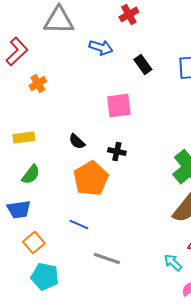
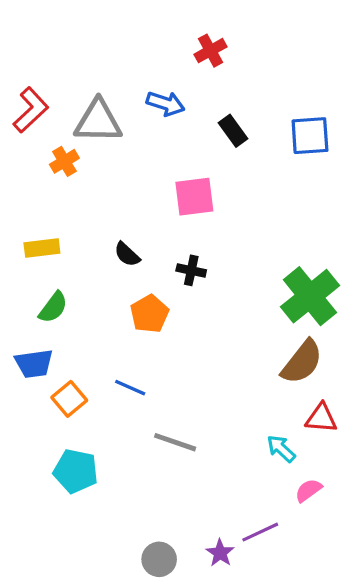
gray triangle: (59, 20) -> (98, 121), moved
orange pentagon: (91, 178) -> (149, 314), size x0.7
orange square: (34, 242) -> (69, 399), moved

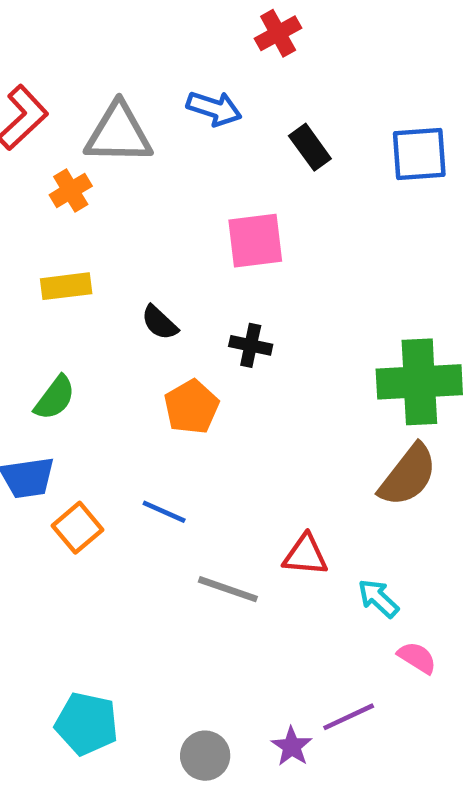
yellow rectangle: (42, 248) -> (66, 286), moved
green cross: (310, 296) -> (419, 382), turned 36
red triangle: (321, 418) -> (305, 555), moved
cyan pentagon: (76, 471) -> (87, 724), moved
pink semicircle: (308, 490) -> (417, 658), turned 68

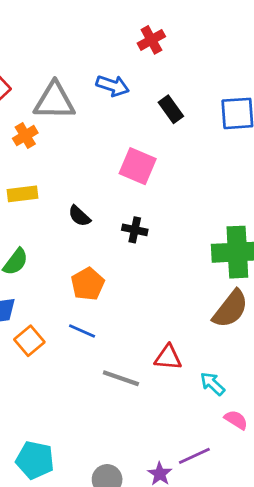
pink square: (255, 241) -> (138, 166), turned 30
orange pentagon: (191, 407) -> (88, 284), moved

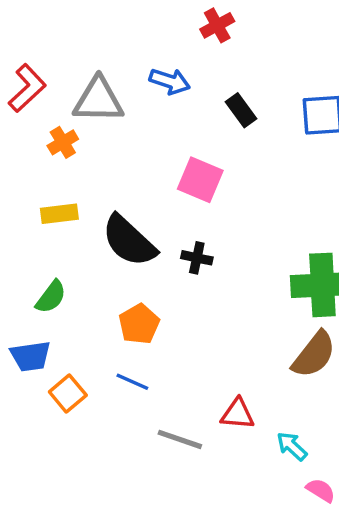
black semicircle: (79, 216) -> (129, 241), size x2.0

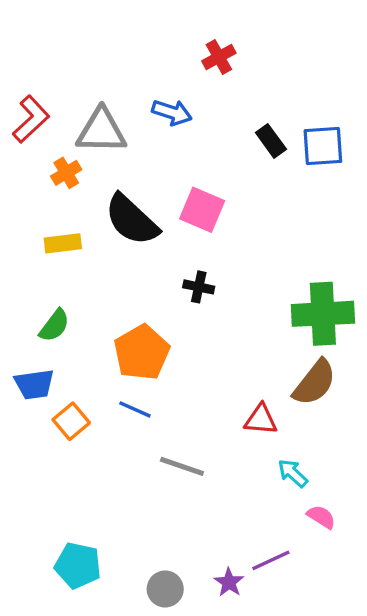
black rectangle: (241, 110) -> (271, 141), moved
black semicircle: (129, 241) -> (132, 220), moved
orange pentagon: (139, 324) -> (142, 352), size x1.4
red triangle: (238, 414) -> (261, 420), moved

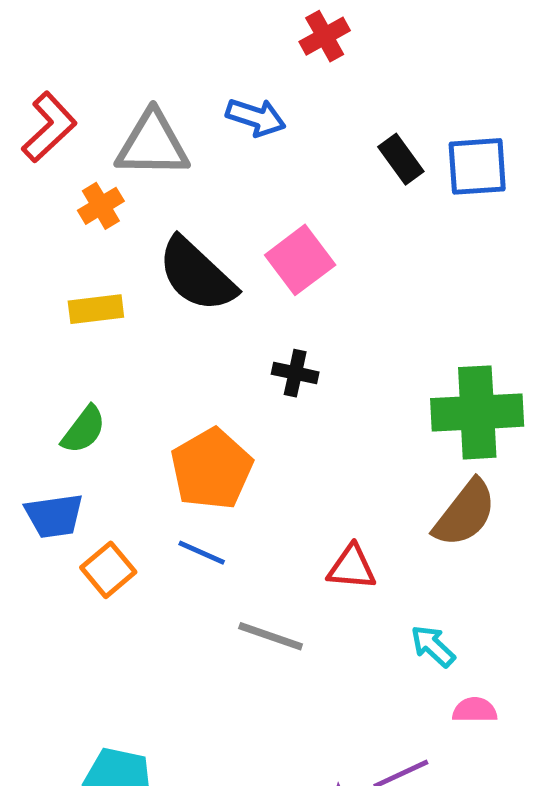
pink square: (202, 210) -> (300, 260), turned 30
red triangle: (261, 420) -> (352, 567), moved
pink semicircle: (321, 517) -> (475, 710), turned -32

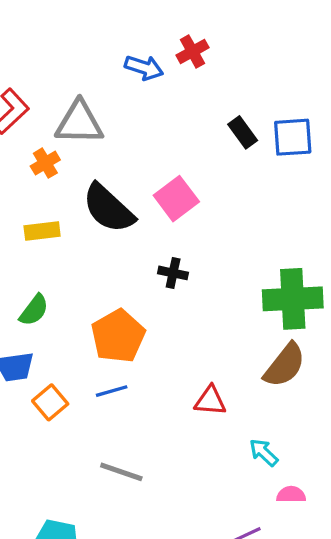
blue arrow: (256, 117) -> (144, 68), moved
blue line: (202, 553) -> (112, 391), turned -40
gray line: (271, 636) -> (121, 472), moved

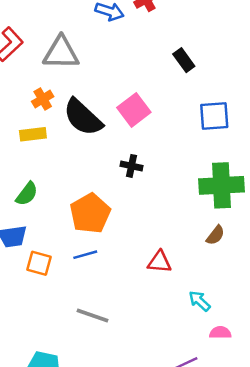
blue square: (293, 137) -> (214, 116), moved
orange cross: (45, 163) -> (43, 99), moved
brown semicircle: (285, 365) -> (215, 235), size x0.6
orange square: (50, 402) -> (39, 263), turned -35

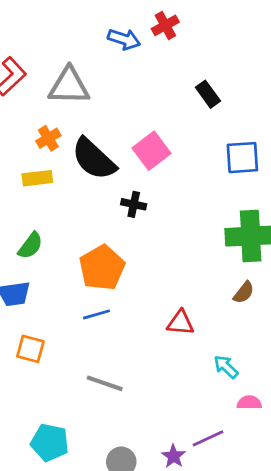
black cross: (131, 166) -> (134, 204), moved
orange square: (39, 263) -> (30, 349), moved

